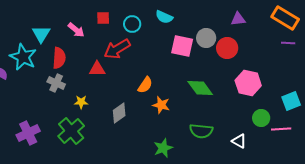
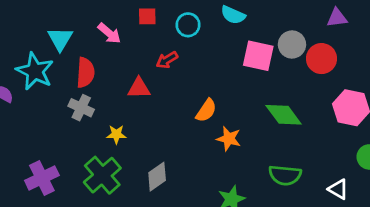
red arrow: (117, 49) -> (167, 60), size x0.6
gray diamond: (119, 113) -> (157, 177), moved

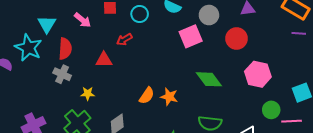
gray circle: (292, 44) -> (209, 15), moved
pink square: (258, 56) -> (191, 36), turned -35
orange semicircle: (206, 111) -> (147, 96), moved

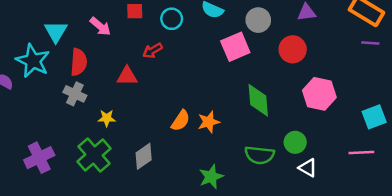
green diamond: (209, 79) -> (258, 100), turned 32
orange star: (169, 97) -> (209, 122), turned -30
green circle: (271, 110) -> (295, 142), moved

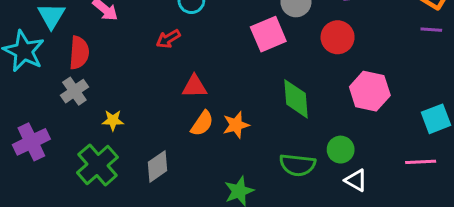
red triangle: (127, 76) -> (194, 86), moved
gray cross: (75, 94) -> (74, 91), turned 30
purple cross: (39, 158) -> (31, 142), moved

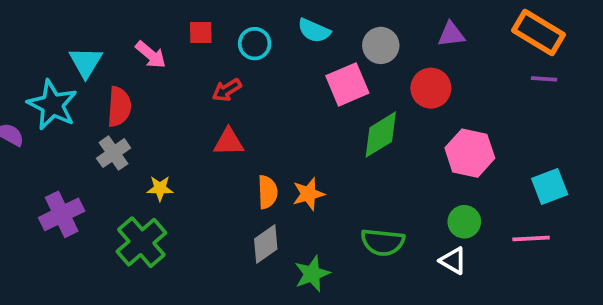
red triangle: (194, 86) -> (229, 142), moved
green diamond: (296, 99) -> (381, 135), moved, turned 63
orange semicircle: (202, 123) -> (268, 192), turned -36
green circle: (341, 150) -> (464, 222), moved
gray diamond: (158, 166) -> (266, 244), moved

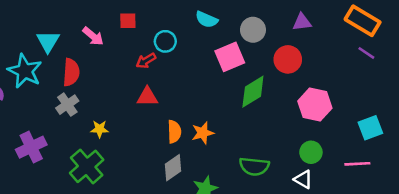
cyan circle: (255, 44) -> (165, 41), moved
purple line: (544, 79) -> (366, 53), turned 30

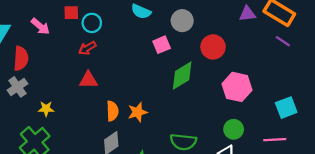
purple triangle: (302, 22) -> (247, 14), moved
cyan circle: (165, 41) -> (92, 23), moved
pink square: (230, 57) -> (162, 45), size x0.7

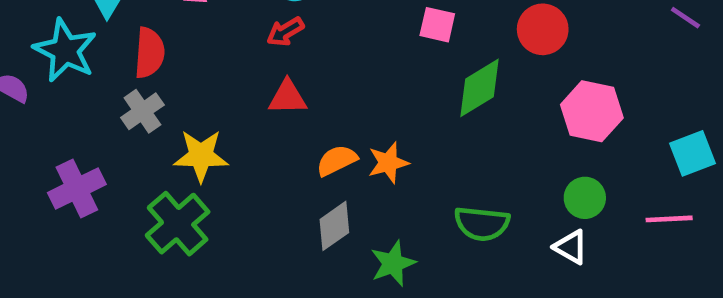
pink square: (162, 45) -> (437, 25), turned 36
yellow star: (46, 109) -> (201, 156), size x1.6
orange semicircle: (112, 111) -> (337, 160), turned -114

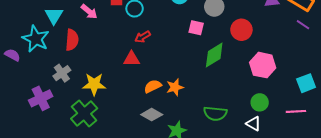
red arrow: (285, 32) -> (143, 37), moved
gray cross: (142, 111) -> (62, 73), moved
gray diamond: (334, 226) -> (152, 115), turned 65

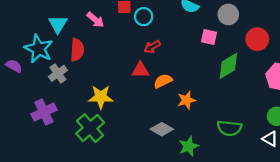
gray cross: (62, 73) -> (58, 73), moved
orange semicircle: (153, 86) -> (163, 81), moved

